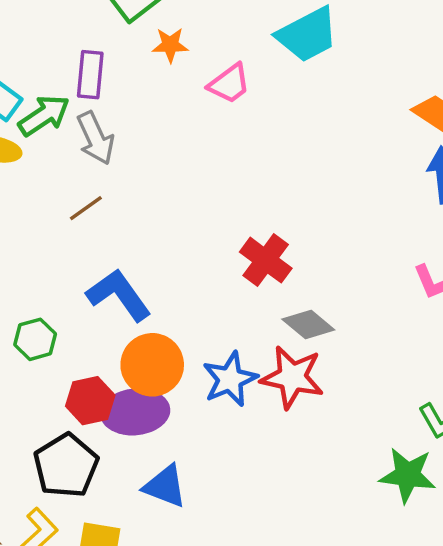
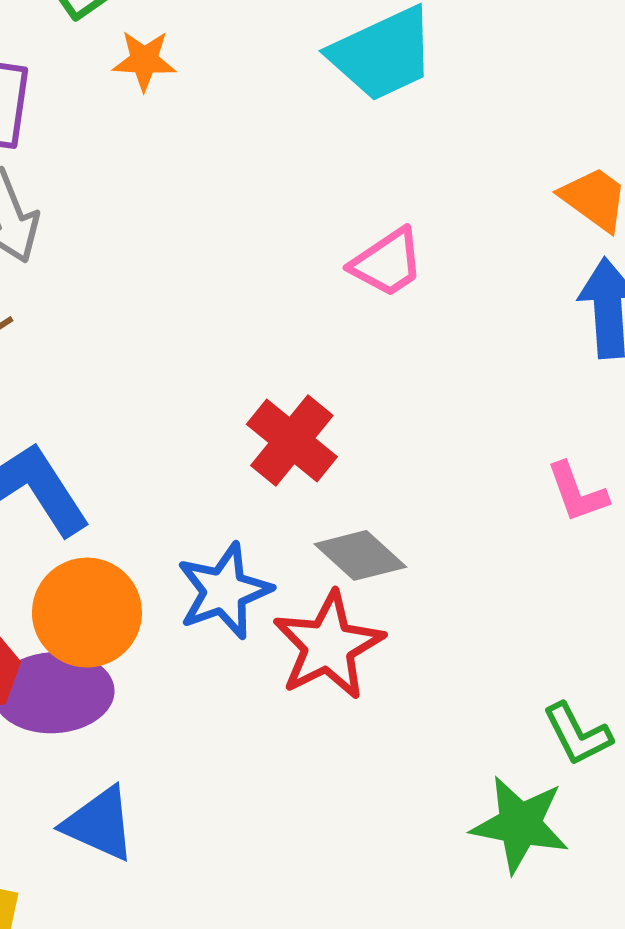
pink trapezoid: (229, 84) -> (387, 263), moved
red star: (292, 377) -> (328, 646), turned 30
blue star: (230, 379) -> (224, 591), moved

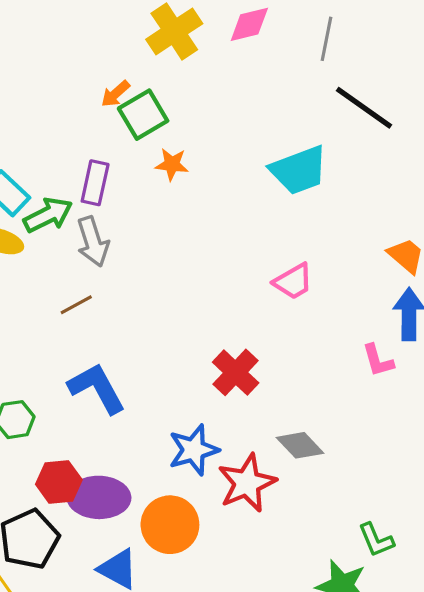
pink L-shape: (577, 492) -> (378, 360), moved
gray diamond: (360, 555) -> (300, 445), moved
orange circle: (87, 613) -> (170, 525), moved

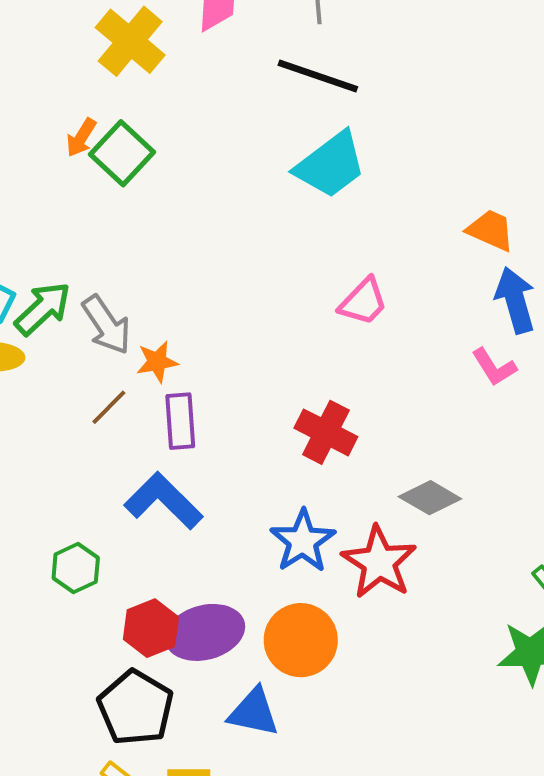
black line: (364, 108) -> (318, 76), moved
orange star: (172, 164) -> (157, 362), moved
purple rectangle: (95, 183) -> (180, 421), moved

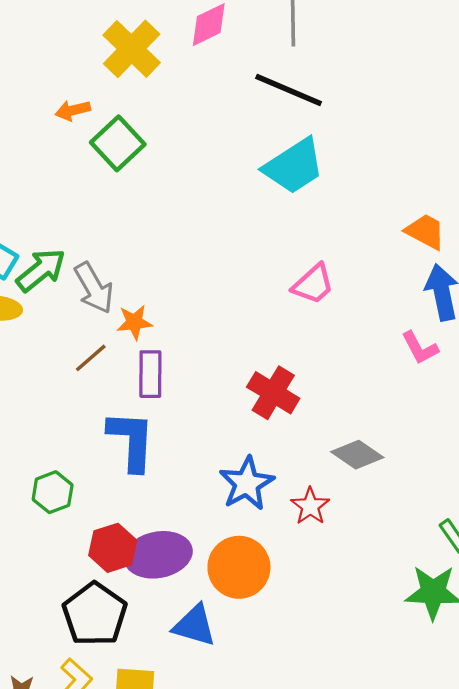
orange arrow: (81, 138) -> (73, 110), moved, turned 40
blue L-shape: (164, 501) -> (131, 441), turned 44
red star: (379, 562) -> (310, 506), size x0.6

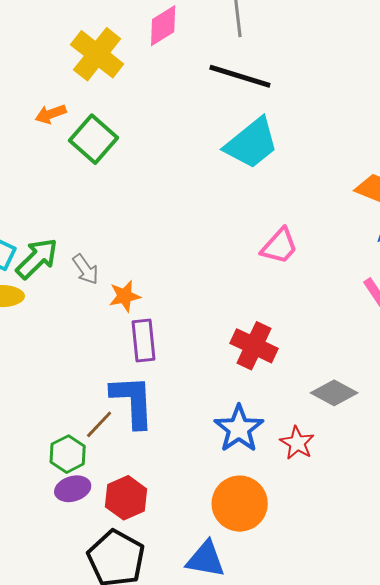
gray arrow: (94, 288) -> (86, 269), size x0.7
brown line: (91, 358) -> (99, 424), moved
purple ellipse: (158, 555) -> (73, 489), moved, size x0.6

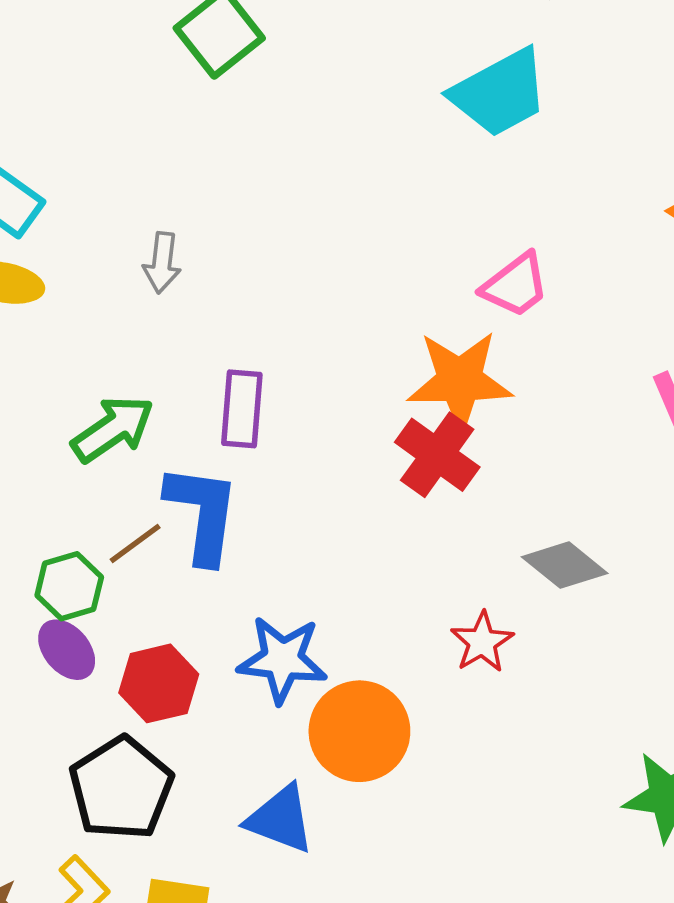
green arrow: (37, 258) -> (113, 429), moved
gray arrow: (86, 269) -> (162, 263), turned 32
orange star: (125, 296) -> (460, 381), moved, size x1.8
blue star: (239, 429) -> (282, 660), moved, turned 30
purple ellipse: (73, 489) -> (67, 650), turned 56

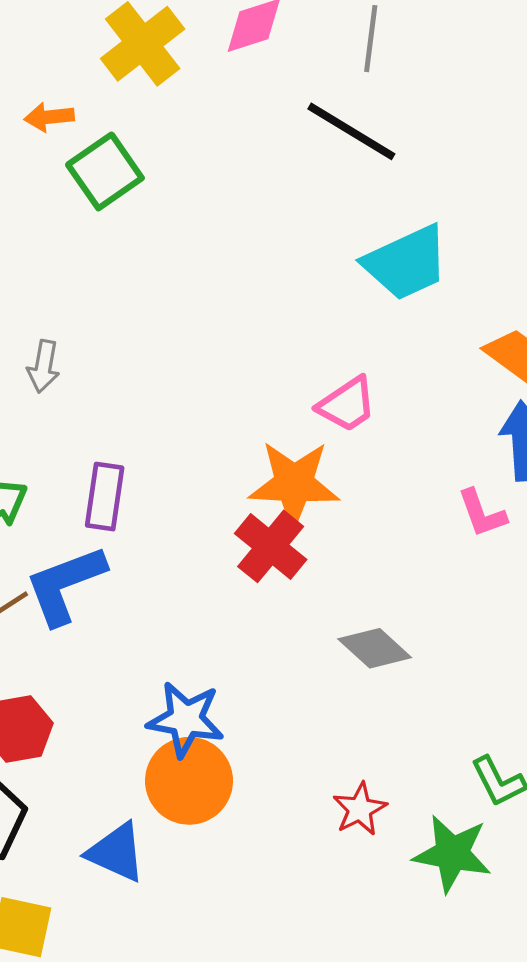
cyan trapezoid: (500, 93) -> (406, 263), moved
blue L-shape: (202, 514) -> (65, 585), turned -122
red star: (482, 642) -> (360, 809), moved
blue star: (282, 660) -> (186, 719), moved

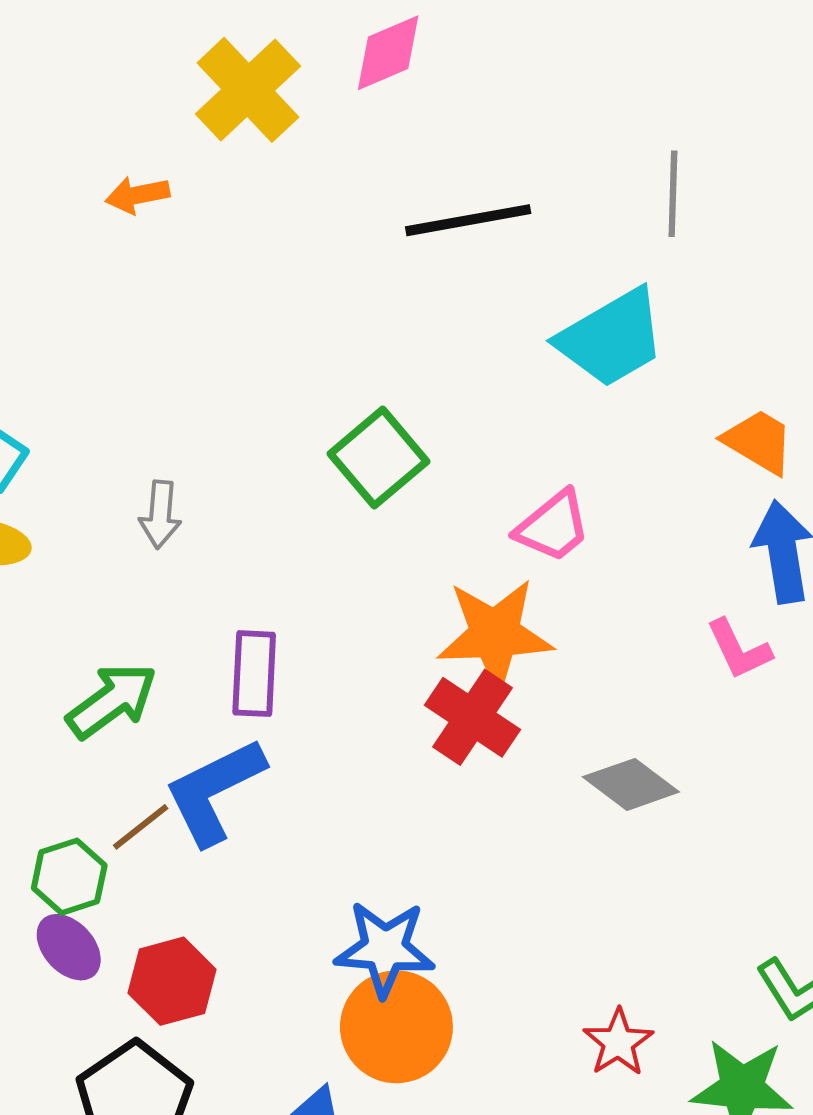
gray line: (371, 39) -> (673, 194), moved
black line: (351, 131) -> (468, 220), moved, turned -36
green square: (105, 171) -> (379, 458), moved
gray diamond: (375, 648) -> (631, 784), moved

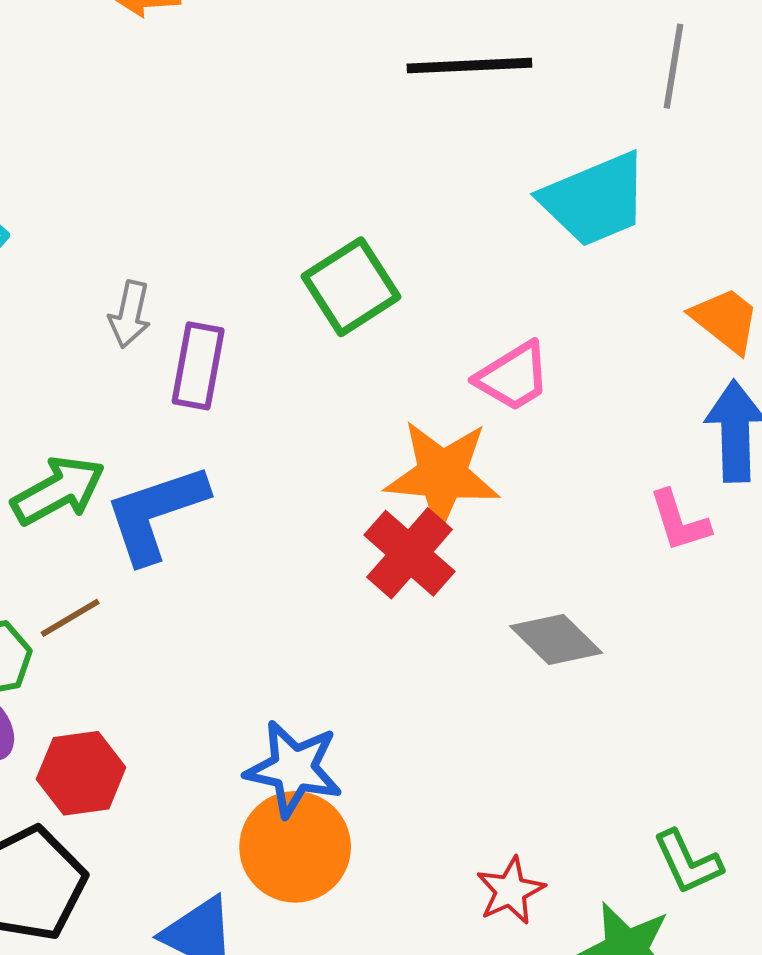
purple rectangle: (254, 674) -> (198, 366), moved
blue L-shape: (214, 791) -> (156, 513), moved

